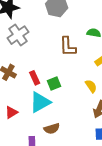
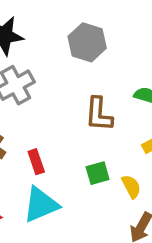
green square: (54, 84) -> (98, 173), moved

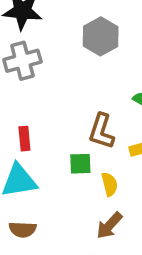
brown L-shape: (99, 114) -> (101, 131), moved

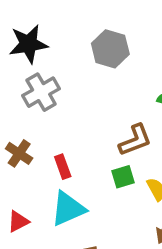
brown L-shape: (101, 131) -> (135, 140), turned -114

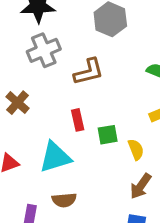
brown L-shape: (135, 140) -> (89, 72), moved
red rectangle: (63, 167) -> (78, 120), moved

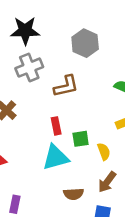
cyan triangle: (55, 157) -> (56, 157), moved
brown semicircle: (64, 200) -> (74, 194), moved

